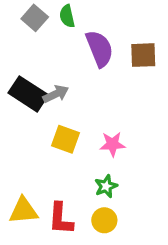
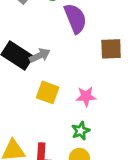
brown square: (143, 55) -> (111, 49), moved

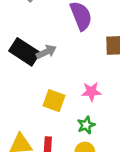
yellow square: (48, 92) -> (54, 101), moved

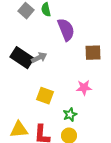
pink star: (91, 92) -> (84, 88), moved

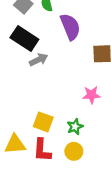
black rectangle: (22, 58) -> (24, 39), moved
yellow square: (45, 96) -> (43, 122), moved

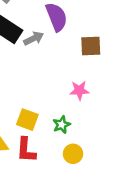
gray arrow: (39, 60) -> (34, 38), moved
yellow circle: (74, 151) -> (73, 154), moved

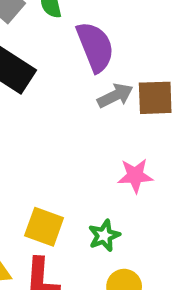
gray arrow: (34, 38) -> (115, 96), moved

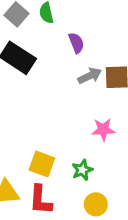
purple semicircle: (95, 47) -> (76, 43), size x0.6

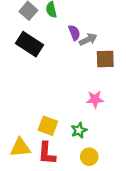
gray arrow: (90, 76) -> (88, 40), moved

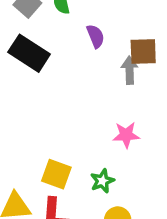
gray arrow: (88, 40) -> (130, 70), moved, turned -66
brown square: (105, 59) -> (143, 52), moved

